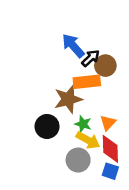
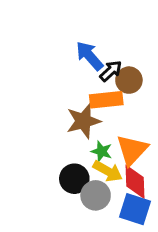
orange triangle: (108, 123) -> (132, 150), size x1.6
black circle: (47, 126) -> (74, 179), moved
blue square: (110, 171) -> (135, 209), size x1.5

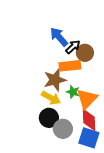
green star: (102, 151) -> (73, 92), moved
yellow arrow: (108, 171) -> (51, 98), moved

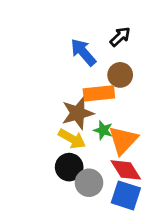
black arrow: (73, 47) -> (120, 37), moved
red diamond: (89, 120) -> (126, 170), turned -30

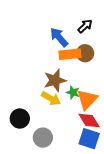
orange rectangle: (99, 93) -> (70, 54), moved
black circle: (69, 167) -> (20, 119), moved
gray circle: (89, 183) -> (43, 138), moved

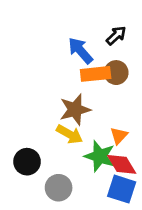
green star: (73, 92) -> (100, 156), moved, size x1.6
orange triangle: (87, 99) -> (119, 136), size x0.6

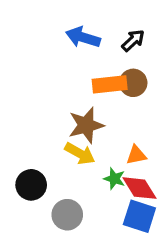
blue arrow: (80, 51) -> (83, 37), moved, turned -32
orange triangle: (119, 136) -> (136, 155), turned 36
green star: (100, 156) -> (114, 179), size x0.6

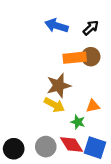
black circle: (31, 185) -> (14, 149), moved
red diamond: (139, 188) -> (71, 144), moved

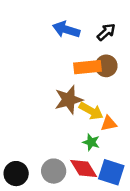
yellow arrow: (54, 105) -> (91, 111), moved

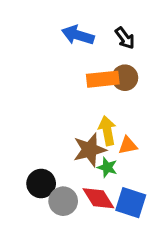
black arrow: (106, 32) -> (125, 38), turned 96
brown star: (69, 100) -> (90, 150), moved
yellow arrow: (91, 111) -> (107, 131), turned -130
black circle: (16, 174) -> (41, 184), moved

